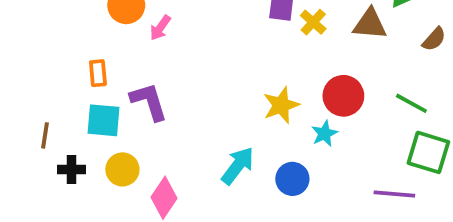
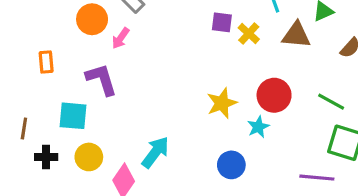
orange rectangle: (98, 73) -> (46, 62), moved
purple L-shape: (149, 101) -> (102, 79), moved
cyan arrow: (238, 166) -> (155, 152), moved

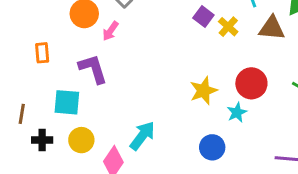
purple square: (222, 22) -> (203, 16), turned 30

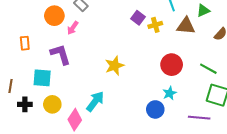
yellow cross: (228, 27) -> (155, 25), turned 32
yellow star: (203, 91) -> (115, 66), moved
cyan star: (237, 112) -> (170, 93), moved
blue circle: (212, 147) -> (155, 109), moved

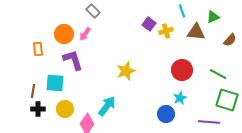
orange circle: (54, 16) -> (64, 34), moved
brown line: (11, 86) -> (33, 91), moved

